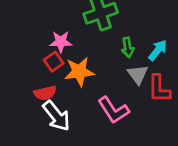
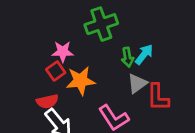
cyan arrow: (158, 50) -> (144, 54), moved
gray triangle: (138, 74) -> (137, 83), turned 30

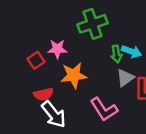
cyan arrow: (144, 54) -> (131, 51), turned 72
red square: (56, 71) -> (36, 60), moved

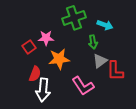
cyan arrow: (131, 51) -> (105, 25), moved
red semicircle: (44, 94) -> (35, 74), turned -56
white arrow: (54, 114) -> (43, 90), turned 45

